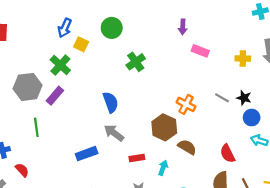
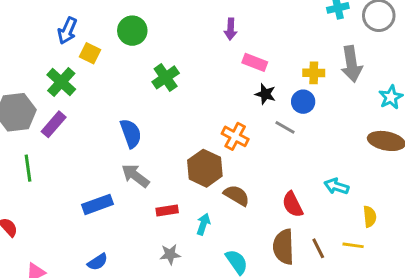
black star: (244, 98) -> (265, 94), moved
blue circle: (252, 118) -> (303, 102), moved

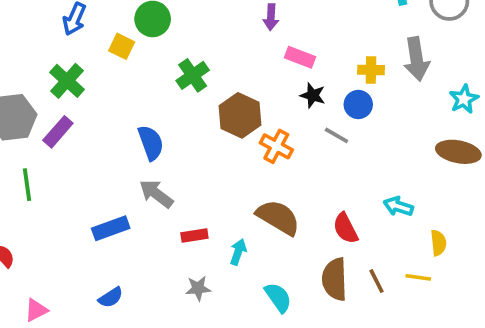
yellow square: (90, 53) -> (122, 46), moved
brown hexagon: (205, 168) -> (240, 115), moved
brown semicircle: (237, 195) -> (278, 217), size x1.4

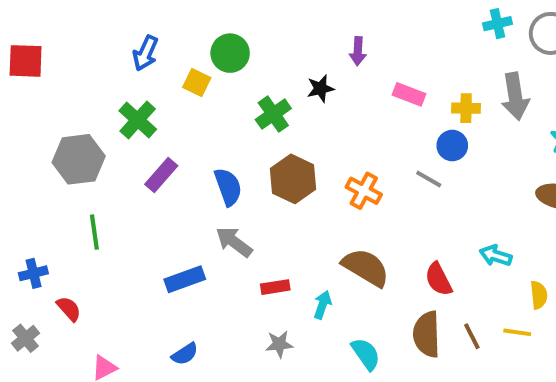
pink rectangle: (300, 57) -> (409, 94), moved
black star: (313, 95) -> (321, 88), moved, turned -30
brown hexagon: (240, 115) -> (293, 179), moved
purple rectangle: (58, 132) -> (161, 175), moved

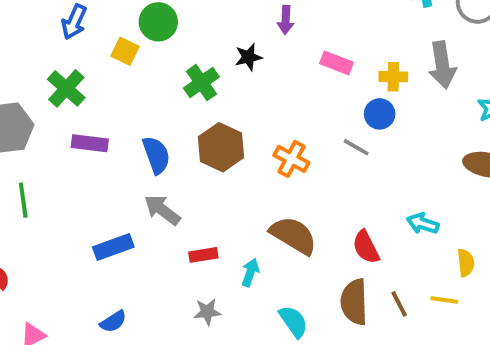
purple rectangle: (161, 175) -> (90, 143), turned 56

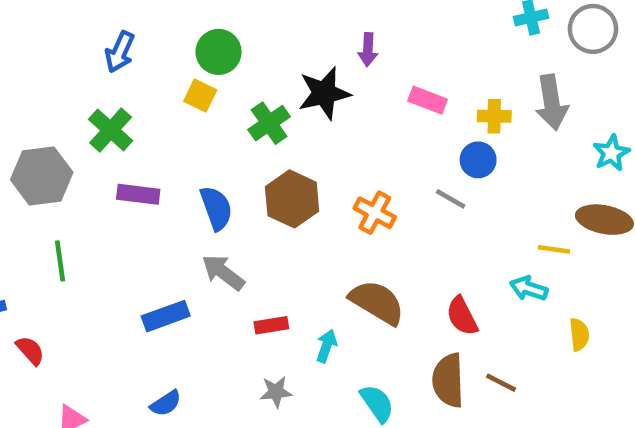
yellow square: (125, 51) -> (200, 96), moved
black star: (248, 57) -> (324, 93), size x1.6
yellow line: (444, 300) -> (554, 249), moved
brown line: (399, 304) -> (501, 383), turned -36

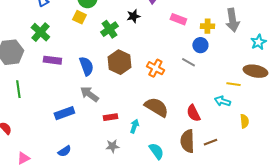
black star: (324, 93) -> (133, 16), size x0.6
brown line: (501, 383) -> (210, 142), turned -48

